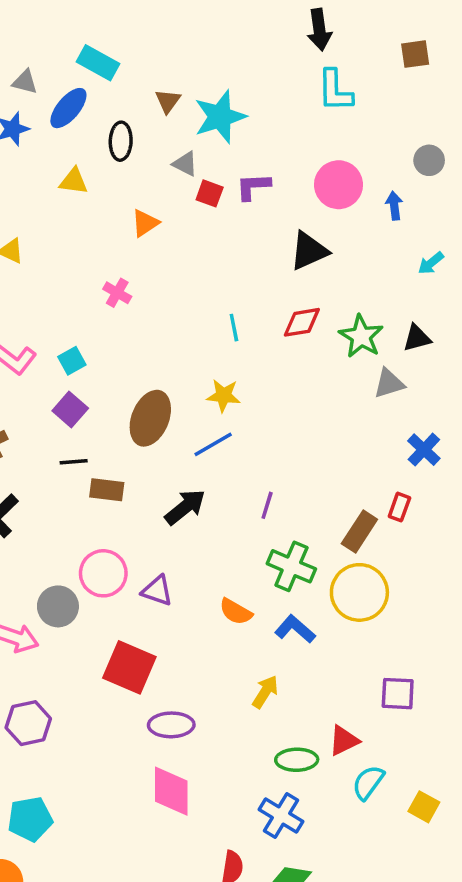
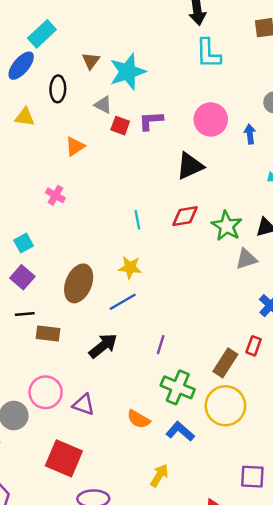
cyan rectangle: (98, 63) -> (42, 34), turned -72

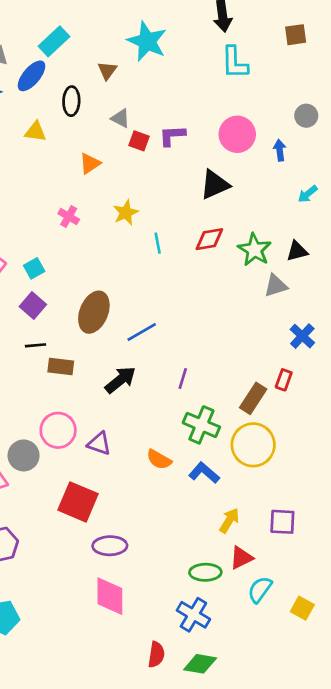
cyan star: (128, 72) -> (147, 41), moved, turned -30
yellow star: (130, 267) -> (126, 213), moved, turned -30
yellow arrow: (159, 475) -> (229, 521), moved

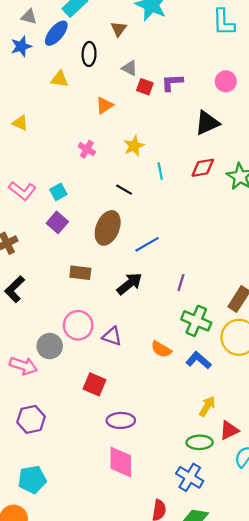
pink circle: (237, 134) -> (226, 81), size x0.7
black line: (35, 345) -> (124, 190), moved, turned 35
red square: (78, 502) -> (95, 384), size x0.7
yellow arrow: (229, 521) -> (207, 406), moved

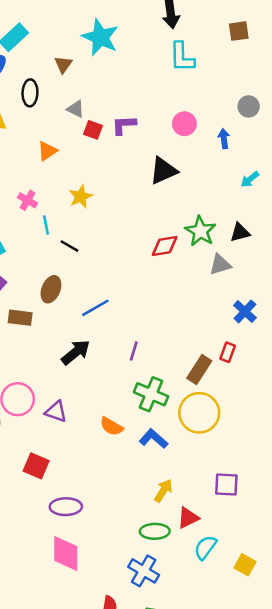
red diamond: (203, 168) -> (165, 246), moved
cyan line: (160, 171) -> (46, 225), moved
brown ellipse: (108, 228) -> (51, 289), size x0.7
brown rectangle: (80, 273) -> (20, 318), moved

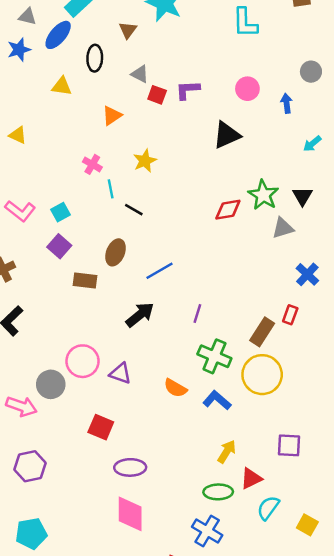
black triangle: (240, 232) -> (302, 196), turned -45

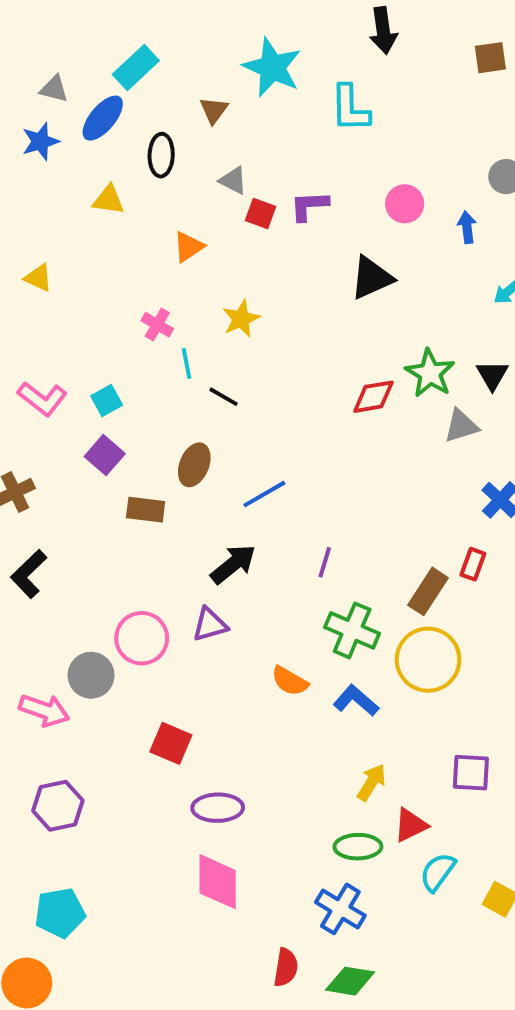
cyan L-shape: (245, 23) -> (350, 108), moved
purple triangle: (120, 373) -> (210, 625), moved, turned -35

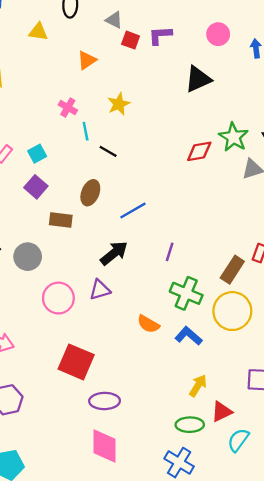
gray circle: (91, 675) -> (28, 257), moved
red square: (171, 743) -> (76, 362), size x1.4

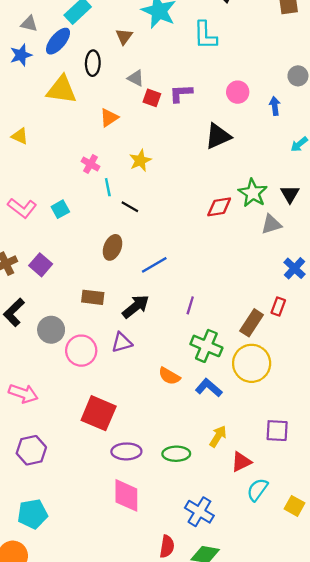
yellow triangle: (38, 32) -> (61, 90), size x1.6
purple square: (36, 187) -> (41, 265), moved
brown rectangle: (61, 220) -> (93, 297), moved
gray circle: (28, 257) -> (51, 330), moved
green ellipse: (190, 425) -> (176, 454), moved

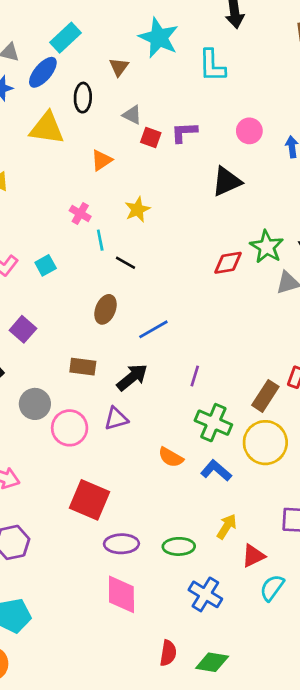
blue cross: (199, 512) -> (205, 594), moved

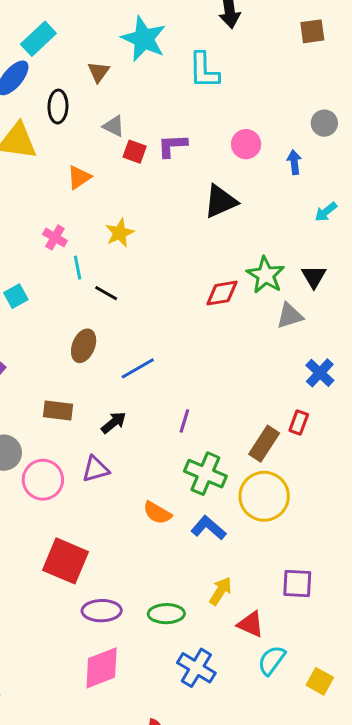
black arrow: (132, 377) -> (114, 423), size x0.7
red triangle: (253, 556) -> (251, 624), turned 50
pink diamond: (121, 594) -> (102, 668), turned 69

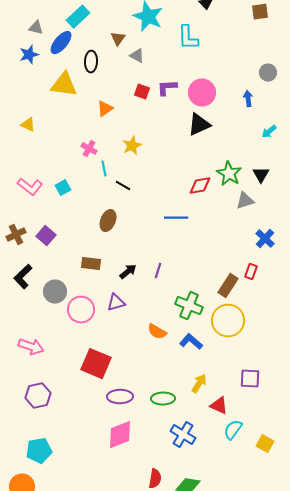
gray triangle: (114, 126) -> (137, 56), moved
pink circle: (246, 144) -> (202, 93), moved, size x1.4
blue line: (138, 368) -> (176, 218), moved, turned 30
purple line: (184, 421) -> (158, 271), moved

